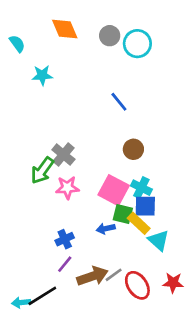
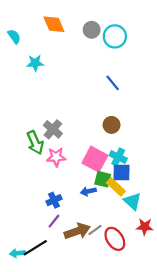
blue line: (119, 102) -> (113, 83), moved
green arrow: (42, 170) -> (35, 143), turned -60
red star: (173, 283) -> (145, 227), moved

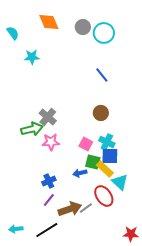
green arrow: (35, 143) -> (32, 129), turned -80
pink square: (95, 159) -> (86, 144), size x0.6
red star: (145, 227) -> (131, 234), moved
red ellipse: (115, 239) -> (104, 196), moved
black line: (35, 248) -> (47, 230), moved

